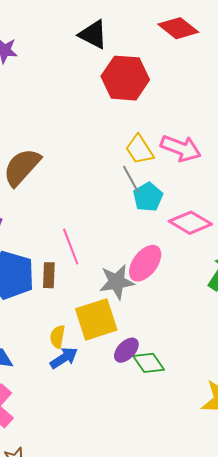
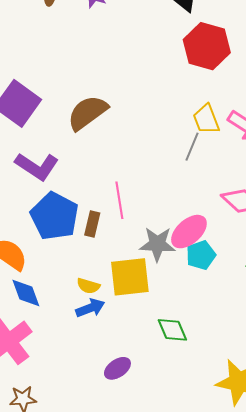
gray line: (131, 179) -> (192, 147), turned 40
cyan pentagon: (148, 197) -> (201, 255), moved
yellow semicircle: (57, 337) -> (88, 286), turned -95
purple ellipse: (126, 350) -> (117, 368), moved

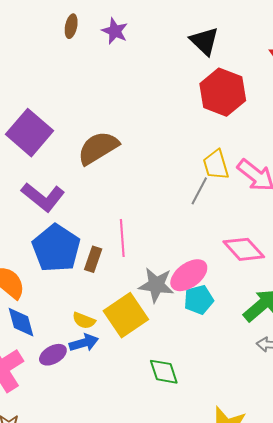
yellow square: (130, 277) -> (126, 315), turned -33
purple ellipse: (117, 368) -> (53, 355), moved

